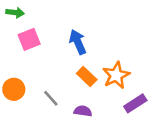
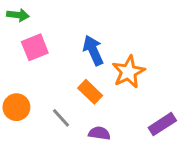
orange star: (116, 75) -> (128, 72), moved
orange rectangle: (87, 77) -> (90, 92), moved

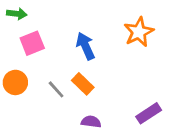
orange star: (128, 72) -> (139, 32), moved
orange circle: (16, 107) -> (15, 82), moved
gray line: (61, 118) -> (56, 89), moved

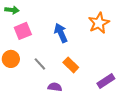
orange rectangle: (83, 84) -> (71, 65), moved
purple semicircle: (91, 122) -> (55, 87), moved

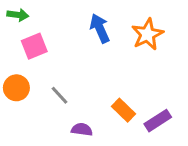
blue arrow: (61, 33) -> (100, 28), moved
orange rectangle: (71, 65) -> (124, 110), moved

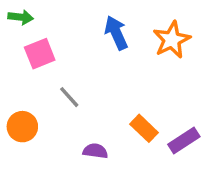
orange circle: (16, 88) -> (22, 127), moved
gray line: (60, 95) -> (69, 97), moved

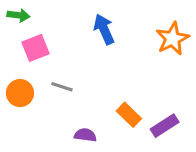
orange star: (172, 40) -> (172, 39), moved
gray line: (69, 97) -> (62, 87), turned -30
orange circle: (22, 127) -> (20, 93), moved

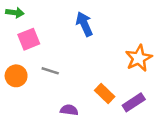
orange star: (172, 39) -> (139, 58), moved

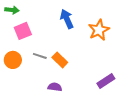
orange star: (139, 58) -> (99, 30), moved
orange rectangle: (105, 94) -> (60, 60), moved

